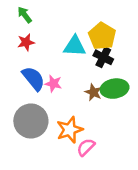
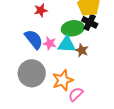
red star: (26, 42) -> (41, 10), moved
cyan triangle: (75, 46) -> (67, 44), moved
green ellipse: (115, 89) -> (73, 28), moved

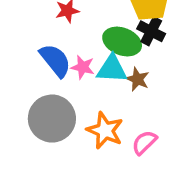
green ellipse: (73, 28) -> (122, 42), turned 30
orange star: (63, 80) -> (105, 131), turned -30
pink semicircle: (76, 94) -> (144, 142), moved

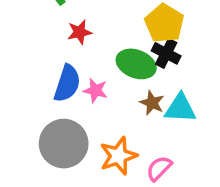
blue semicircle: (55, 60) -> (67, 83), turned 57
cyan triangle: (112, 69) -> (180, 108), moved
orange star: (105, 131) -> (118, 156), turned 30

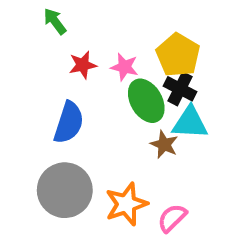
green ellipse: (136, 64) -> (146, 101), turned 39
pink star: (95, 90) -> (124, 67), moved
cyan triangle: (180, 108) -> (190, 123), moved

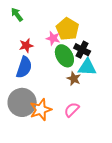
yellow pentagon: (178, 55) -> (68, 29), moved
red star: (83, 65) -> (26, 46), moved
orange star: (126, 204) -> (41, 110), moved
pink semicircle: (172, 218) -> (72, 110), moved

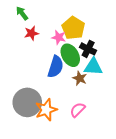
red star: (26, 46) -> (31, 33), moved
blue semicircle: (24, 67) -> (56, 67), moved

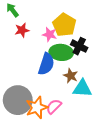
green ellipse: (70, 55) -> (61, 52), turned -55
cyan triangle: (93, 67) -> (82, 88), moved
pink semicircle: (78, 110) -> (54, 106), moved

